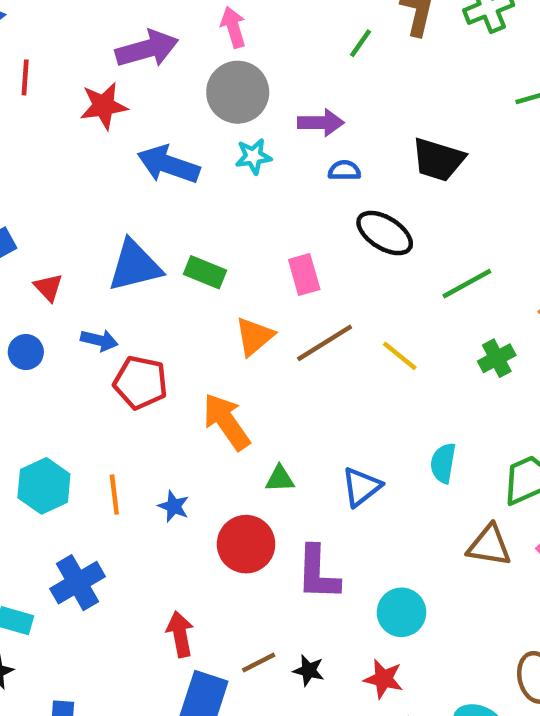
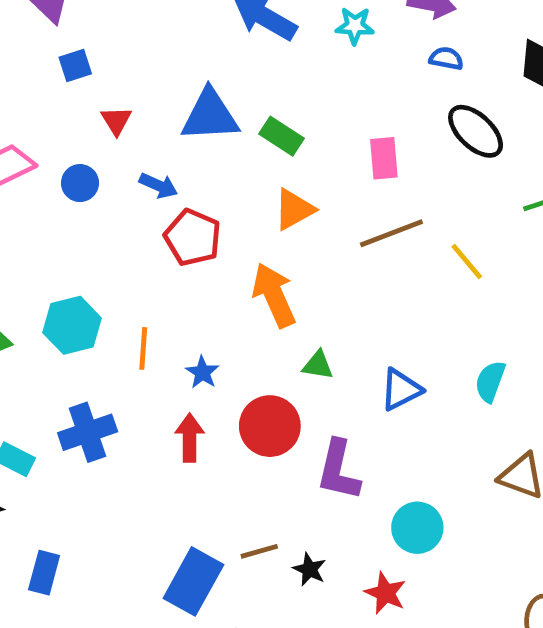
orange triangle: (254, 336) -> (294, 209), moved
red arrow: (180, 634) -> (190, 438), moved

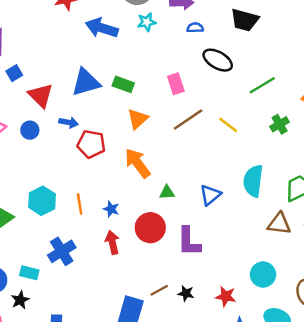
red triangle: (116, 121) -> (41, 95), size x1.6
cyan semicircle: (490, 381) -> (253, 181), size x1.5
cyan circle: (417, 528) -> (263, 275), moved

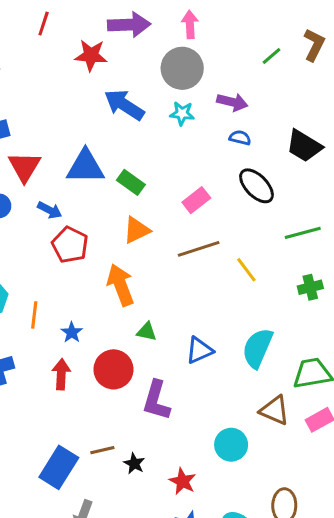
pink rectangle: (176, 84) -> (196, 200), turned 54
cyan circle: (263, 275) -> (231, 445), moved

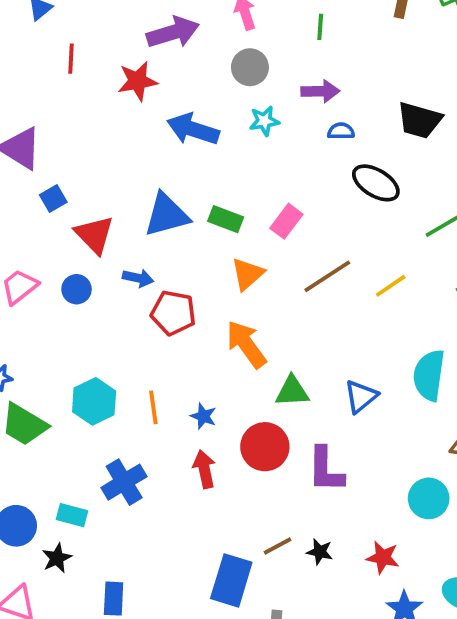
green line: (272, 56) -> (320, 27), moved, turned -30
gray circle: (182, 68) -> (250, 67), size x0.7
pink rectangle: (196, 200) -> (286, 221), moved
yellow line: (246, 270) -> (391, 286), turned -72
green triangle: (147, 332) -> (292, 391), size x1.4

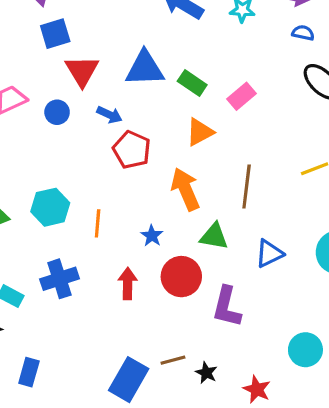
blue square: (53, 198) -> (55, 34), size x1.4
brown line: (327, 276) -> (247, 186), moved, turned -63
blue star: (203, 416) -> (152, 236), moved

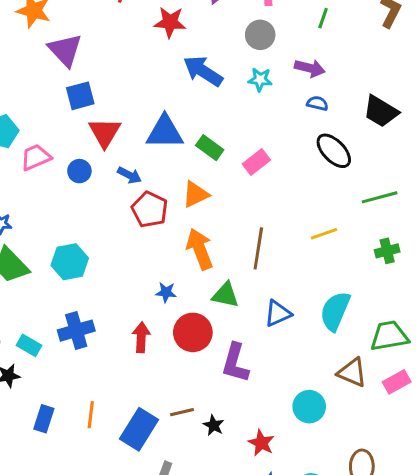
orange triangle: (200, 132) -> (195, 194), moved
orange line: (98, 223) -> (91, 415), moved
blue star: (152, 236) -> (166, 292), turned -30

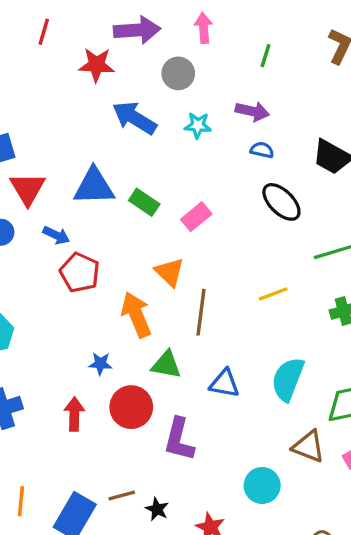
gray circle: (260, 35) -> (178, 73), moved
orange triangle: (195, 194) -> (170, 272), moved, turned -48
blue triangle: (278, 313) -> (224, 383), turned 36

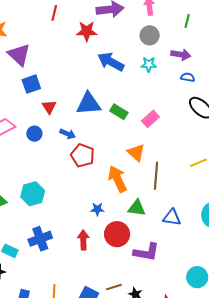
gray circle: (178, 73) -> (150, 35), moved
red triangle: (28, 189) -> (49, 107), size x0.7
purple L-shape: (179, 439) -> (146, 252), turned -92

